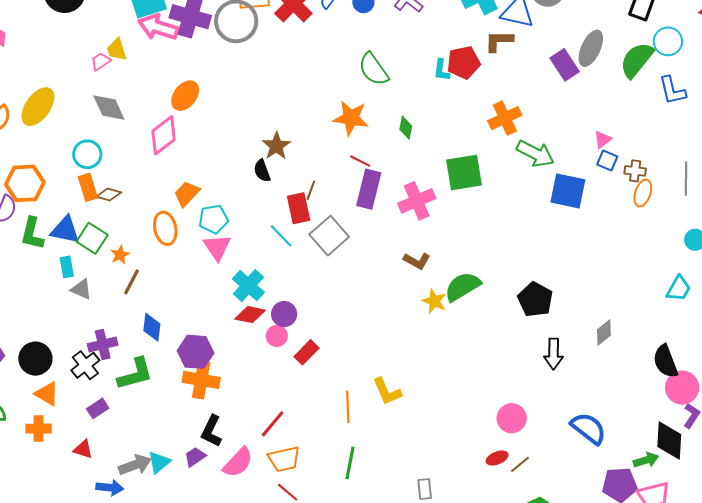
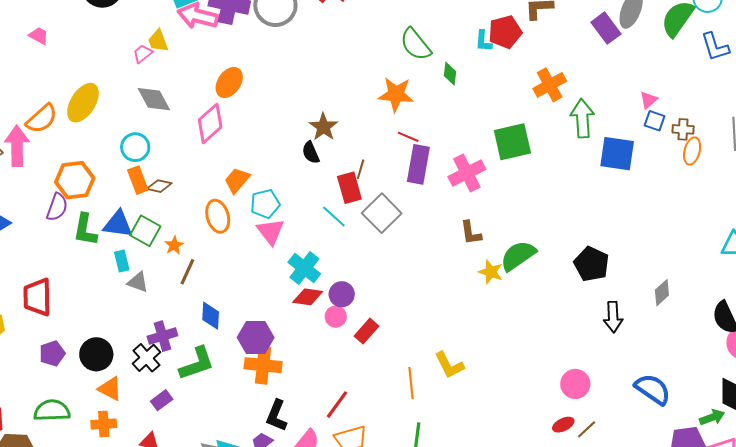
green diamond: (406, 128) -> (450, 74), moved
green arrow: (535, 154) -> (582, 118), turned -117
brown L-shape: (417, 261) -> (471, 233), turned 56

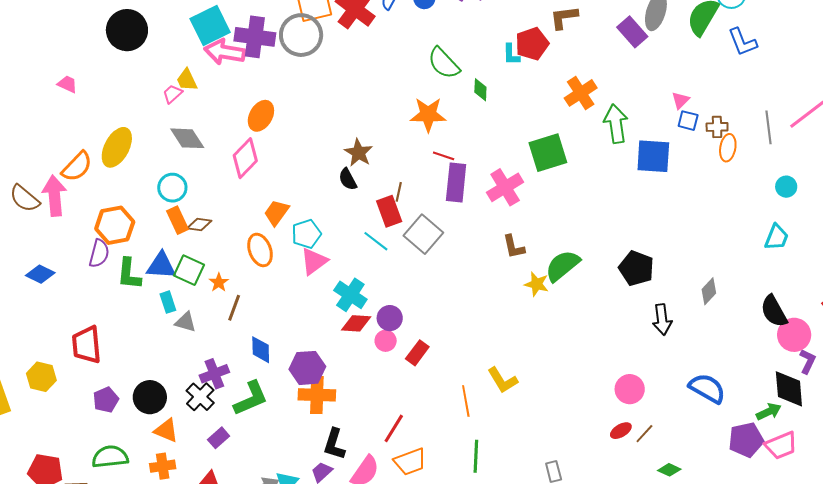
pink triangle: (271, 232) -> (314, 261), turned 36

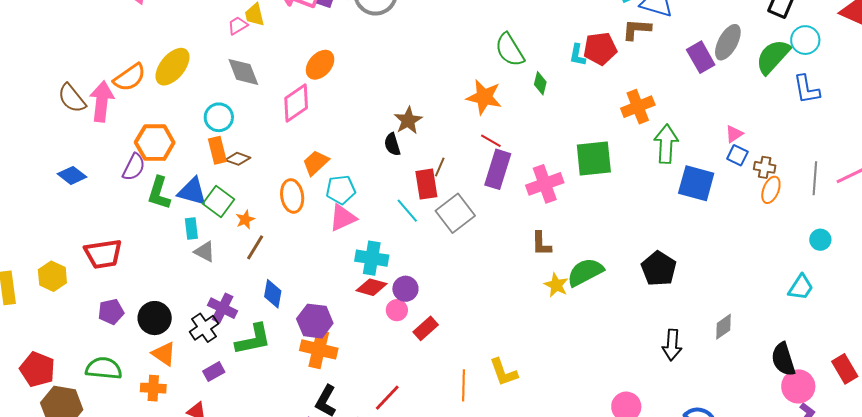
black pentagon: (636, 268) -> (659, 269), moved
cyan cross: (350, 295) -> (372, 258), turned -36
red trapezoid: (87, 345) -> (103, 254), turned -105
purple cross: (214, 374) -> (223, 308), turned 36

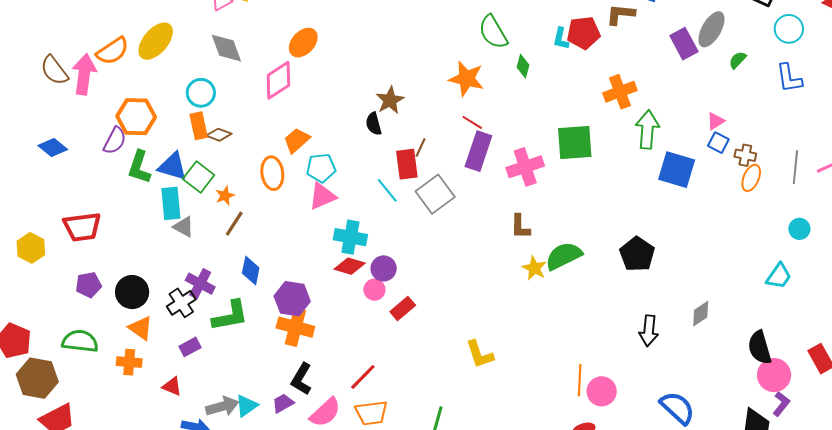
green semicircle: (773, 57) -> (738, 60), moved, size x0.5
cyan rectangle: (191, 229) -> (171, 203), size x1.5
orange line: (463, 385) -> (580, 380), moved

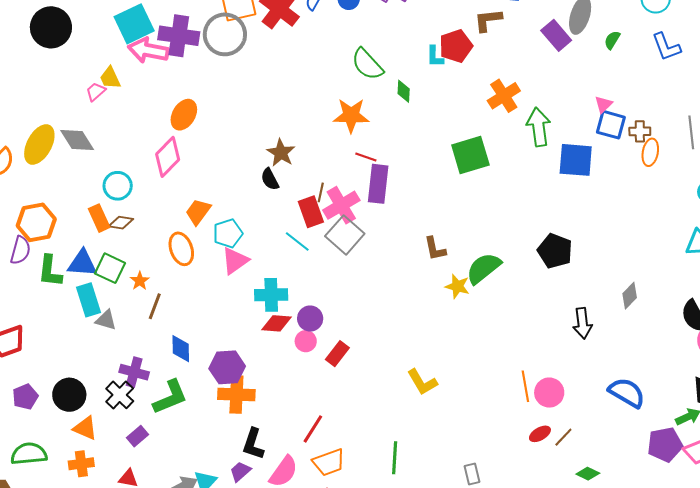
gray diamond: (226, 48) -> (77, 140), moved
cyan circle: (201, 93) -> (118, 186), moved
blue square: (718, 143) -> (611, 125), size x1.4
pink cross: (525, 167) -> (341, 205), moved

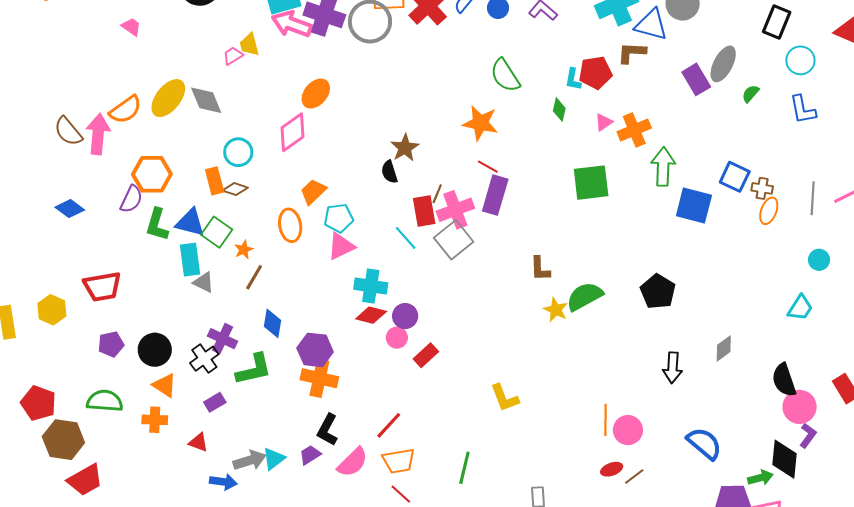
green diamond: (404, 91) -> (559, 110), moved
pink triangle: (603, 104) -> (604, 122), moved

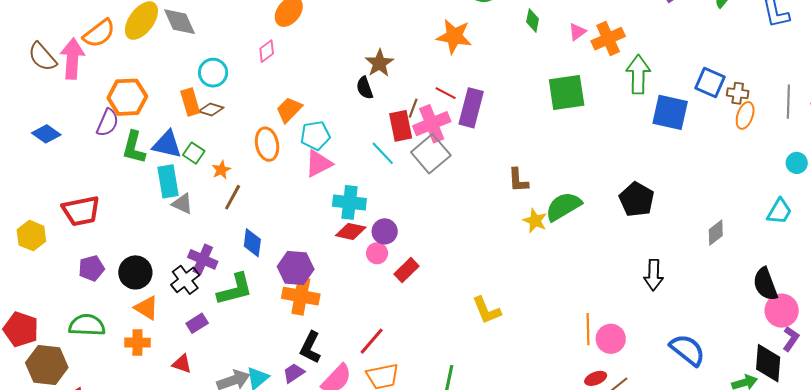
pink diamond: (292, 132) -> (267, 51), size x0.6
red line: (488, 167) -> (446, 93), moved
green square: (217, 232) -> (194, 153), size x0.7
gray diamond: (724, 348) -> (716, 233), moved

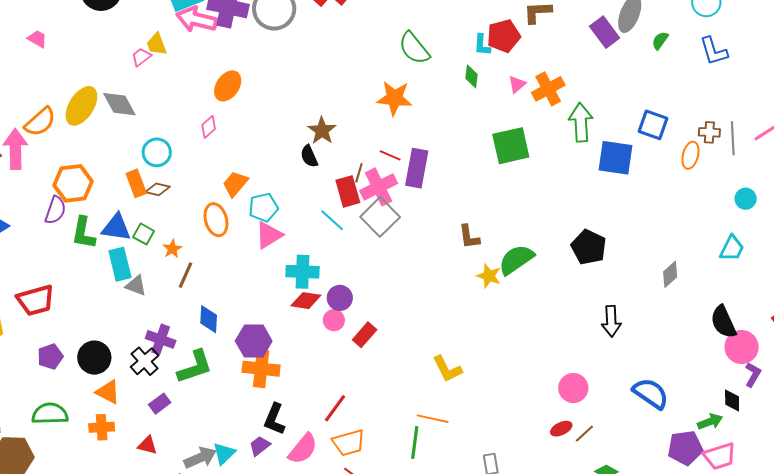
brown cross: (738, 93) -> (709, 132), moved
orange line: (588, 329) -> (433, 419), moved, turned -72
black diamond: (768, 363) -> (732, 401), size x0.6

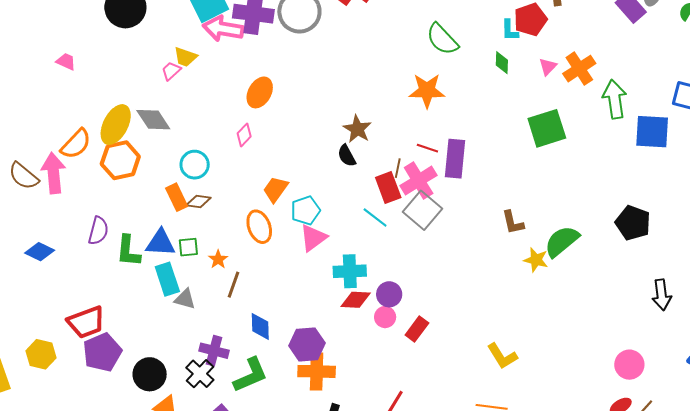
yellow trapezoid: (157, 44) -> (185, 57), turned -45
orange hexagon: (73, 183) -> (120, 160), moved
green square: (144, 234) -> (188, 247), turned -30
purple pentagon: (50, 357) -> (102, 352), moved, size x1.5

